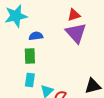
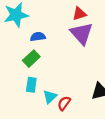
green rectangle: (30, 56) -> (31, 59), turned 49

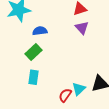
purple triangle: (82, 33) -> (82, 28), size x0.6
cyan triangle: (50, 97) -> (79, 89), moved

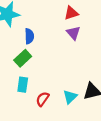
blue semicircle: (40, 31) -> (29, 36), turned 96
red semicircle: (65, 95) -> (43, 99), moved

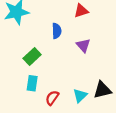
purple triangle: (73, 33) -> (83, 45), moved
blue semicircle: (29, 36) -> (57, 31), moved

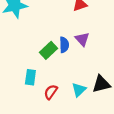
blue semicircle: (57, 31) -> (64, 45), moved
green rectangle: (32, 57) -> (48, 50), moved

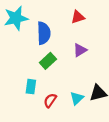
purple triangle: (82, 39) -> (80, 50), turned 40
blue semicircle: (64, 45) -> (44, 33), moved, size x1.5

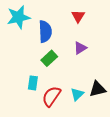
red triangle: (78, 17) -> (78, 16), turned -40
red semicircle: (50, 100) -> (51, 96), size x1.5

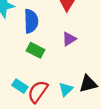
green rectangle: (49, 58) -> (36, 50), turned 70
cyan rectangle: (33, 83) -> (20, 86), moved, turned -64

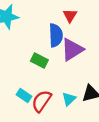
blue semicircle: (31, 21) -> (56, 35), moved
purple triangle: (69, 39) -> (72, 50), size x1.6

